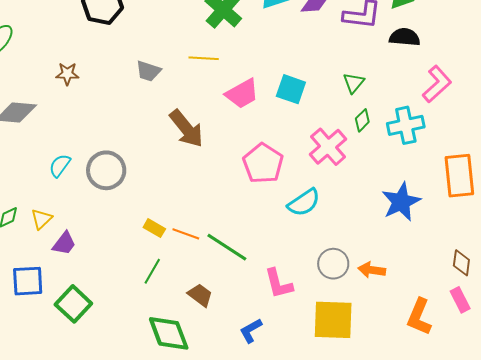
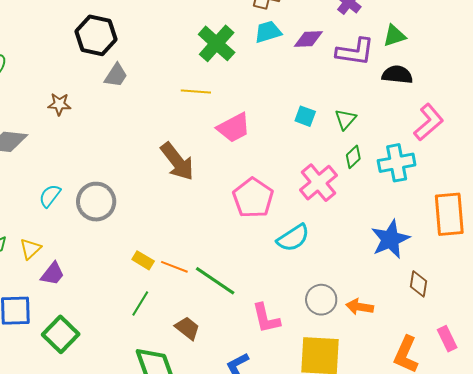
gray trapezoid: (148, 71) -> (116, 75), moved, turned -76
cyan square: (291, 89) -> (305, 116), moved, size x0.7
brown diamond: (461, 263) -> (419, 284), moved

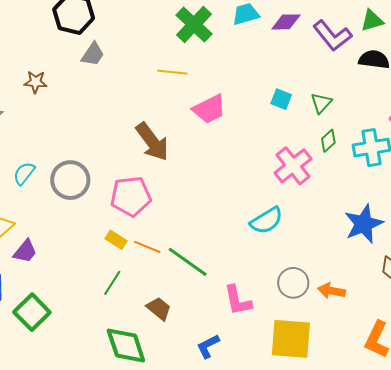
purple L-shape: (355, 52) -> (332, 36), turned 42
pink pentagon: (253, 198) -> (131, 196), moved, turned 30

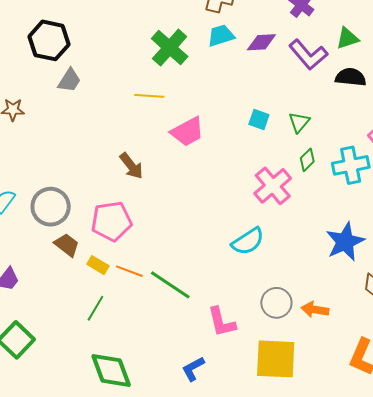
brown arrow: (152, 142) -> (131, 166), size x0.7
brown trapezoid: (159, 309) -> (67, 245), moved

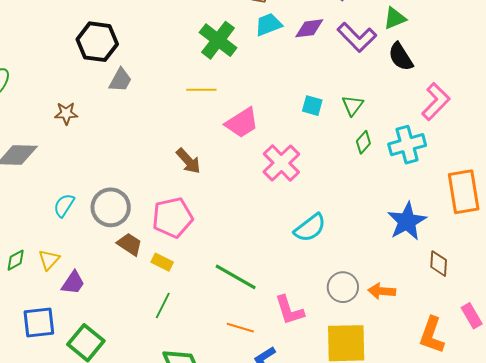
black semicircle: (351, 77) -> (401, 57), turned -124
pink cross: (273, 186) -> (281, 163), moved
orange line: (129, 271) -> (240, 328), moved

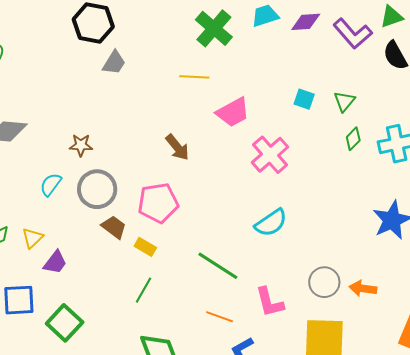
brown star: (66, 113) -> (81, 145), moved
cyan semicircle: (310, 228) -> (271, 223), moved

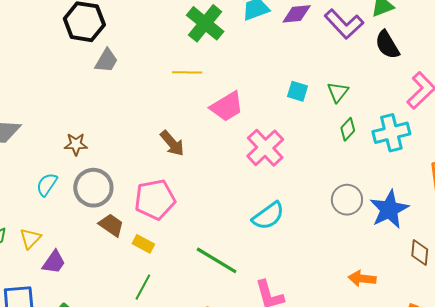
gray circle: (324, 282) -> (347, 200), moved

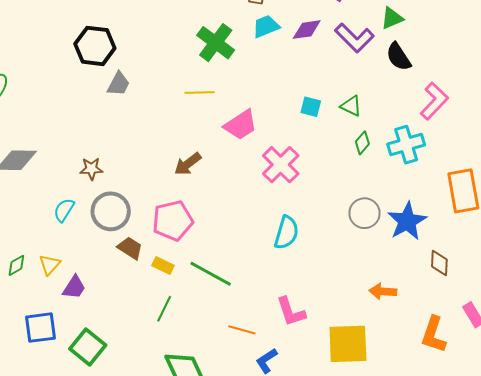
green triangle: (338, 92) -> (351, 106), turned -40
brown arrow: (172, 143) -> (188, 164), turned 96
cyan semicircle: (268, 216) -> (286, 233), turned -36
green line: (217, 260) -> (211, 274), moved

